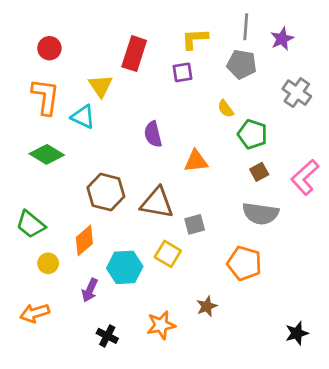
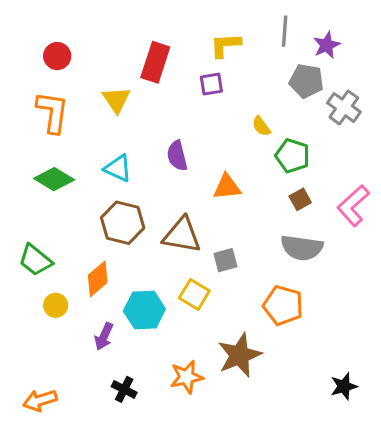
gray pentagon: (242, 64) -> (306, 81), moved
cyan triangle: (83, 117) -> (118, 168), moved
brown star: (207, 306) -> (239, 355), size x1.8
orange arrow: (35, 313) -> (40, 400), moved

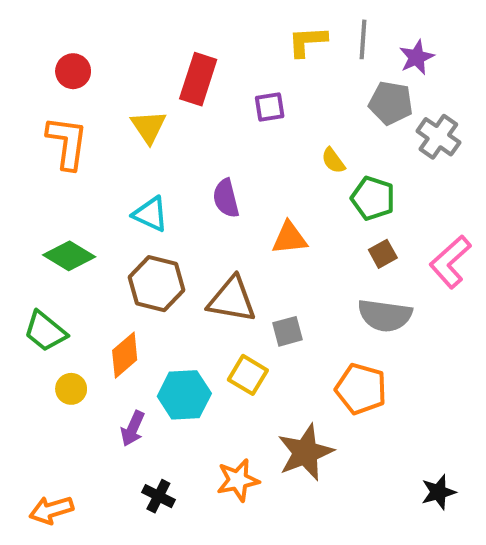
yellow L-shape: (225, 45) -> (307, 41), moved
green diamond: (54, 179) -> (69, 256), moved

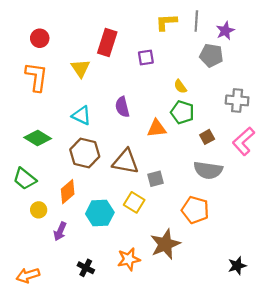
gray cross: (438, 137) -> (237, 100), moved, turned -30
green pentagon: (373, 198) -> (182, 112), moved
purple arrow: (133, 429) -> (60, 231), moved

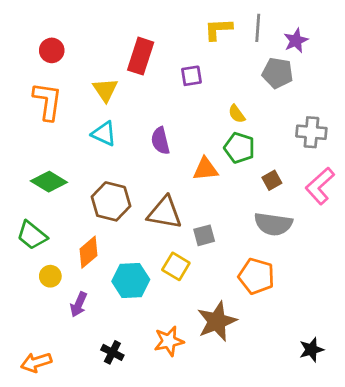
cyan triangle: (82, 115) -> (104, 134), moved

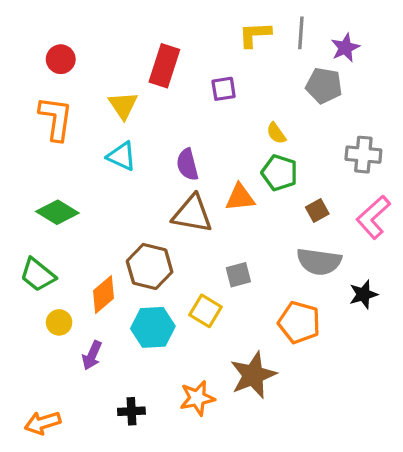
brown hexagon: (111, 201) -> (150, 266), moved
brown triangle: (165, 213) -> (192, 214), moved
black star: (311, 350) -> (363, 294), moved
black cross: (112, 352) -> (131, 411), turned -30

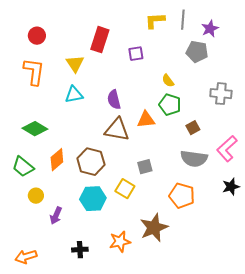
cyan triangle: (122, 156) -> (74, 95), turned -36
pink L-shape: (373, 217) -> (227, 149), moved
orange diamond: (103, 294) -> (57, 160), moved
black star: (363, 294) -> (231, 187), moved

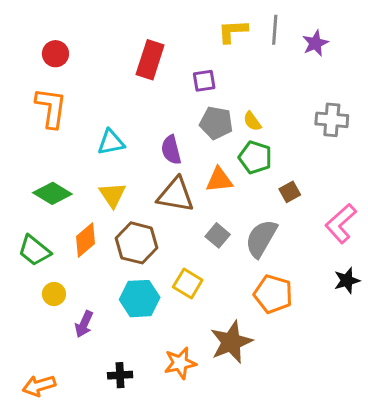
gray pentagon: (197, 52) -> (216, 123), moved
yellow triangle: (75, 64) -> (113, 195), moved
gray cross: (221, 94) -> (332, 120), moved
gray semicircle: (194, 159) -> (261, 238), moved, turned 112
gray square: (145, 167) -> (218, 235), moved, turned -35

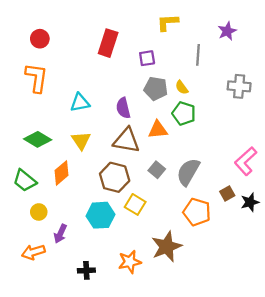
gray line: (275, 30) -> (198, 55), moved
brown square: (290, 192) -> (227, 194), moved
brown hexagon: (137, 243) -> (115, 177), moved
orange arrow: (39, 386) -> (33, 252), moved

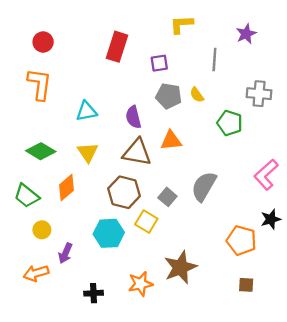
green pentagon: (184, 113) -> (230, 123), moved
gray square: (157, 170) -> (167, 197), moved
brown square: (227, 194) -> (246, 285), moved, turned 32
orange pentagon: (197, 212) -> (241, 240), moved

